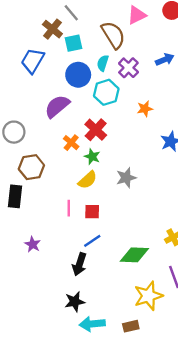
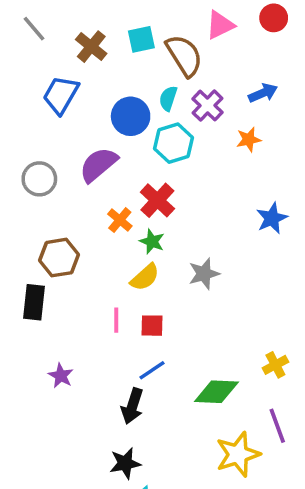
gray line: (71, 13) -> (34, 29), moved
cyan square: (74, 43) -> (141, 39), moved
orange star: (145, 109) -> (249, 140), moved
gray circle: (14, 132) -> (39, 179), moved

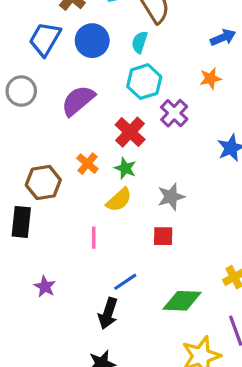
purple cross: (207, 106) -> (174, 113), moved
blue circle: (131, 116) -> (92, 41), moved
gray circle: (39, 179) -> (21, 91), moved
orange cross: (120, 220) -> (87, 164), moved
red square: (152, 326) -> (163, 236), moved

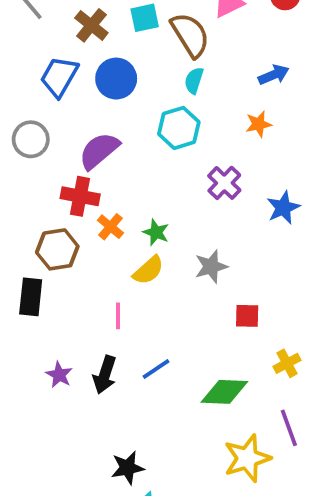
cyan semicircle: (139, 42) -> (194, 80), moved
purple cross: (174, 113) -> (224, 183), moved
red cross: (130, 132) -> (80, 196), moved, turned -32
red square: (163, 236) -> (247, 316), moved
black arrow: (108, 313) -> (105, 375), moved

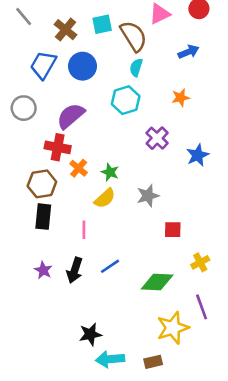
blue arrow: (274, 75) -> (188, 52), moved
black rectangle: (31, 297) -> (43, 217), moved

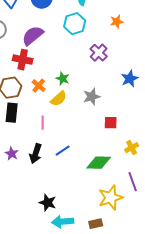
blue star: (198, 155) -> (130, 79), moved
orange cross: (79, 168) -> (39, 86), moved
black star: (90, 334) -> (48, 203), turned 30

